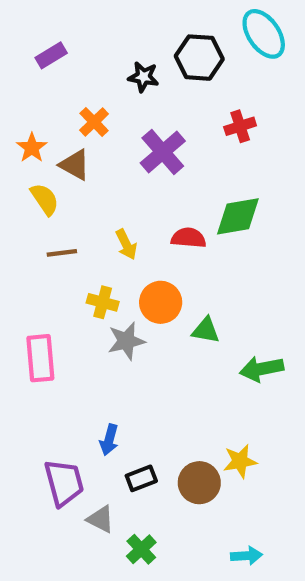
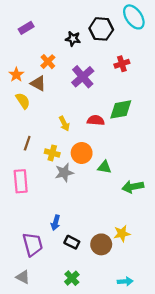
brown line: (62, 253) -> (27, 143), moved, turned -64
black rectangle: (141, 478) -> (72, 242), turned 48
gray triangle: (100, 519) -> (23, 277), moved

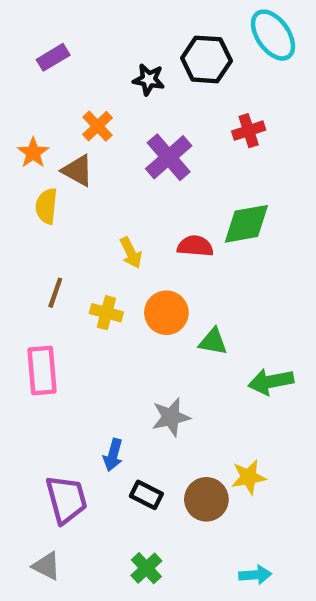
yellow semicircle: (23, 101) -> (46, 206), turned -140
gray star: (64, 173) -> (171, 417), moved

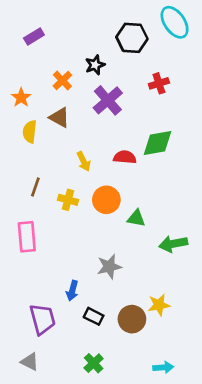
black star: (149, 79) -> (95, 65), moved, turned -30
brown triangle: (78, 171) -> (60, 117), moved

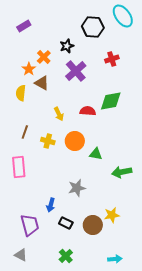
orange star: (21, 98) -> (29, 69), moved

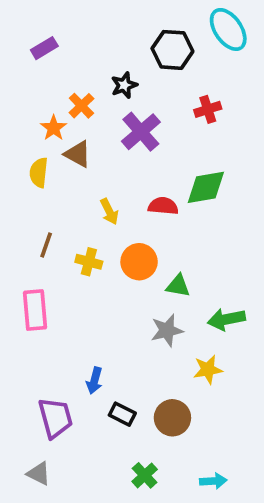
gray star: (77, 188) -> (167, 330), moved
yellow star: (112, 215) -> (208, 369), moved
green cross: (66, 256) -> (145, 475), moved

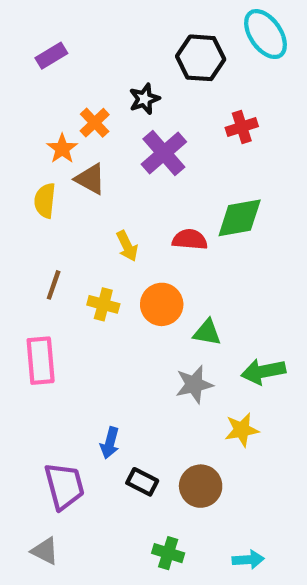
green cross: (145, 475) -> (168, 553), turned -30

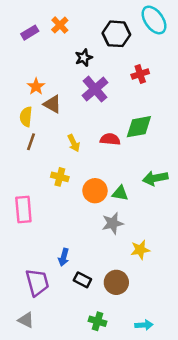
orange cross: (95, 123) -> (60, 25), moved
brown line: (54, 285) -> (31, 142), moved
orange circle: (162, 304) -> (95, 191), moved
green arrow: (263, 371) -> (155, 178), moved

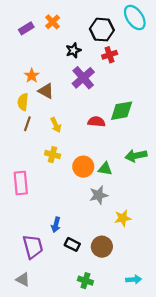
red cross: (140, 74) -> (110, 55), moved
yellow arrow: (74, 143) -> (56, 125), moved
cyan arrow: (144, 325) -> (134, 280), moved

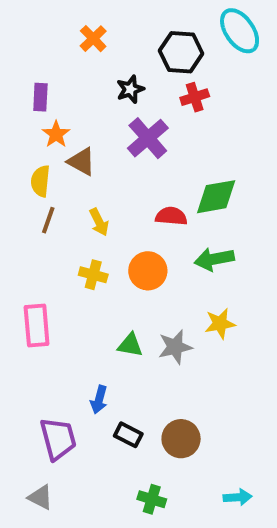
purple rectangle: (26, 28) -> (40, 97), moved, turned -56
green arrow: (136, 156) -> (214, 259), moved
orange circle: (83, 167) -> (148, 271), moved
green triangle: (105, 169) -> (130, 345), moved
yellow star: (123, 218) -> (220, 324), moved

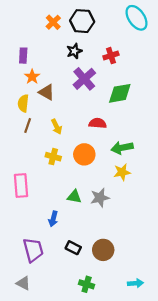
black hexagon: (181, 52) -> (82, 21), moved
green diamond: (216, 197) -> (120, 93), moved
yellow star: (220, 324) -> (122, 172), moved
blue arrow: (99, 400) -> (53, 219), moved

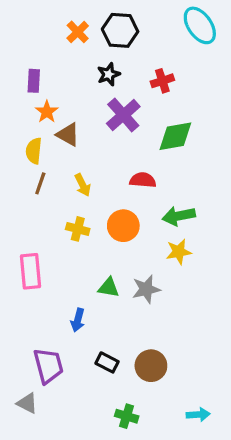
gray triangle: (23, 283) -> (27, 403), moved

